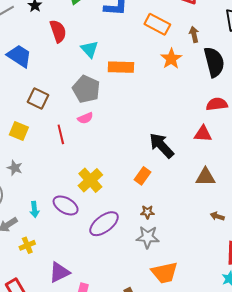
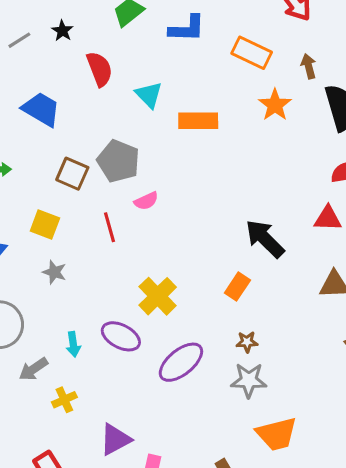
gray pentagon: (86, 89) -> (118, 161), moved
gray star: (15, 168) -> (54, 272), moved

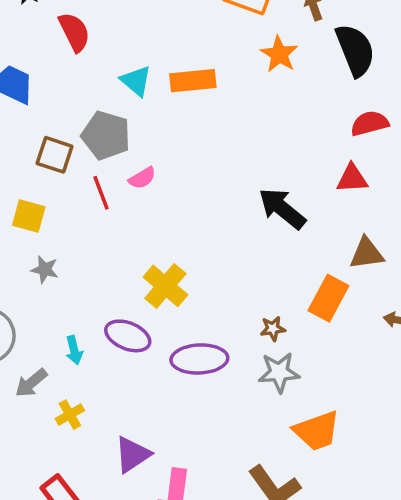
cyan triangle: (149, 95) -> (136, 81), moved
red line: (110, 227) -> (101, 193), moved
orange rectangle: (237, 287) -> (328, 298), moved, size x1.4
purple ellipse: (181, 362) -> (199, 359), turned 42

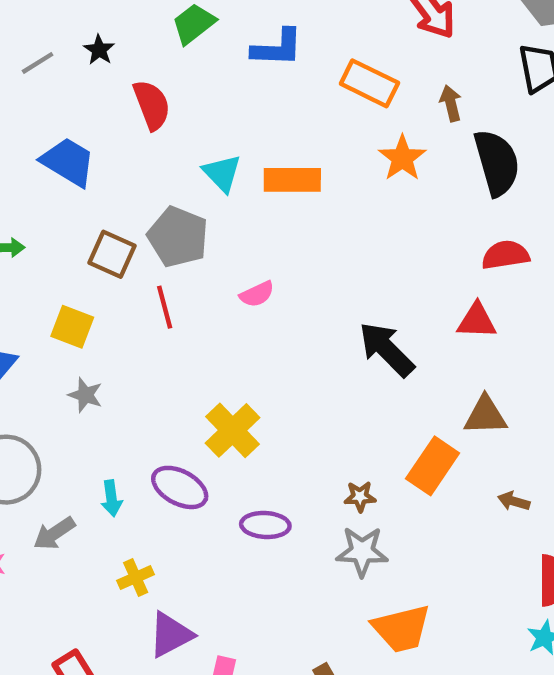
pink semicircle: (142, 178) -> (257, 294), moved
purple ellipse: (199, 359) -> (265, 525), size x0.7
yellow cross: (70, 415) -> (136, 578), moved

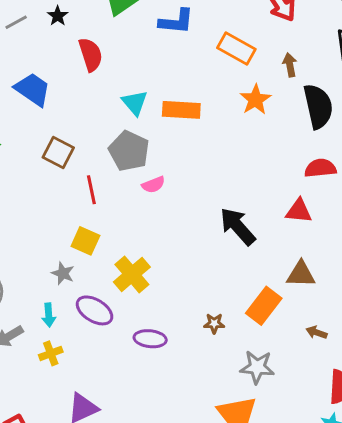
gray pentagon: (178, 237) -> (129, 151), moved
yellow square: (72, 327) -> (85, 241), moved
gray star: (85, 395) -> (63, 273), moved
gray star: (362, 552) -> (257, 367), moved
yellow cross: (136, 578) -> (51, 353), moved

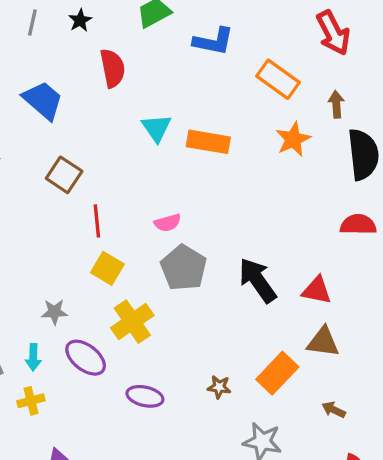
gray line: (16, 22) -> (32, 22), turned -55
gray pentagon: (129, 151) -> (184, 268), moved
red triangle: (299, 211) -> (317, 290), moved
yellow square: (85, 241) -> (107, 268), moved
gray star: (63, 273) -> (54, 312), turned -30

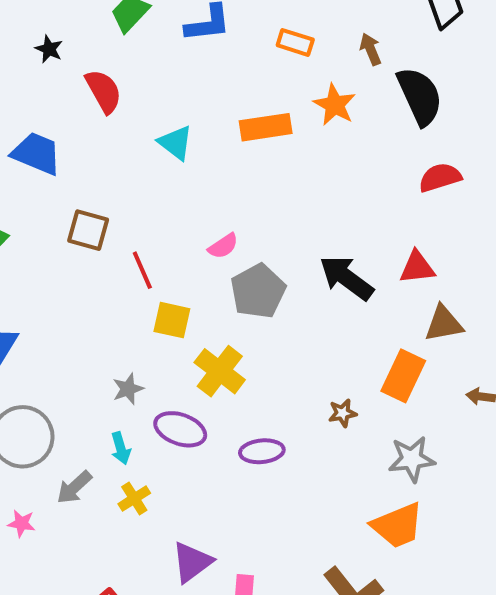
orange rectangle: (278, 79) -> (295, 42), size x0.7
orange rectangle: (208, 142) -> (266, 127), moved
gray pentagon: (184, 268) -> (258, 291), turned 30

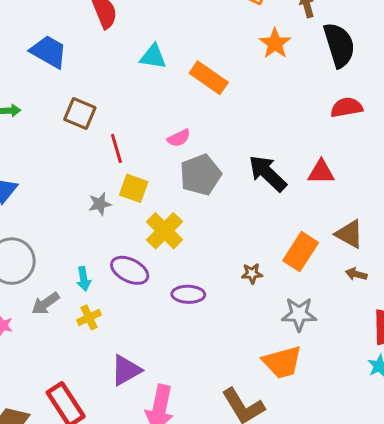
orange rectangle: (266, 127) -> (209, 78), moved, turned 36
cyan triangle: (176, 143) -> (153, 57), turned -36
brown triangle: (444, 324) -> (349, 234), moved, turned 32
gray star: (128, 389) -> (100, 204), moved

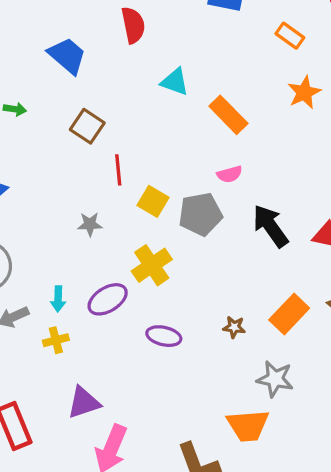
pink semicircle: (179, 138) -> (230, 174), moved
yellow square: (134, 188) -> (153, 201), moved
purple ellipse: (130, 270) -> (108, 299), turned -69

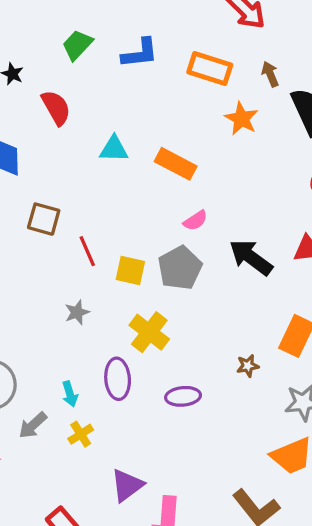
orange rectangle: (290, 36) -> (210, 69), size x1.5
purple ellipse: (108, 299) -> (118, 379), turned -45

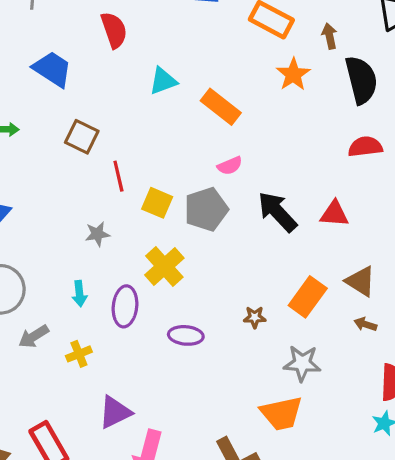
cyan triangle: (114, 149) -> (163, 81), turned -32
cyan arrow: (70, 394) -> (79, 294), moved

